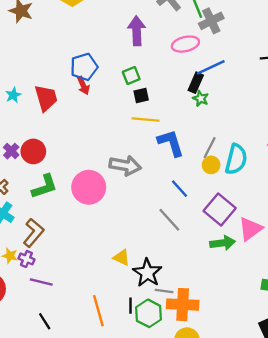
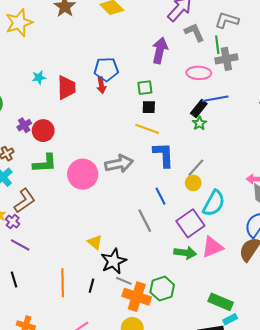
cyan semicircle: (236, 159) -> (214, 203), moved
gray arrow: (125, 165) -> (119, 164), turned -36
green hexagon: (149, 313) -> (162, 289), moved

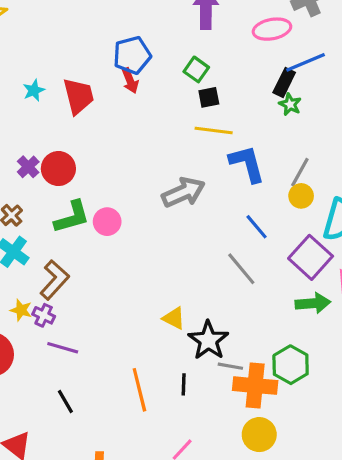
green square: (145, 88) -> (196, 69), turned -35
pink circle: (83, 174) -> (107, 222), moved, size x0.6

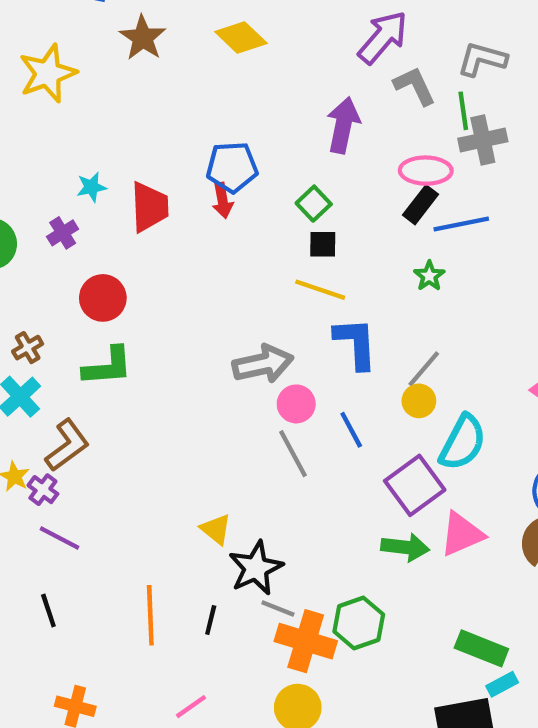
black rectangle: (284, 82) -> (421, 205), moved
purple cross: (28, 167) -> (63, 233), moved
pink circle: (107, 222) -> (296, 404), moved
gray line: (241, 269) -> (293, 454), moved

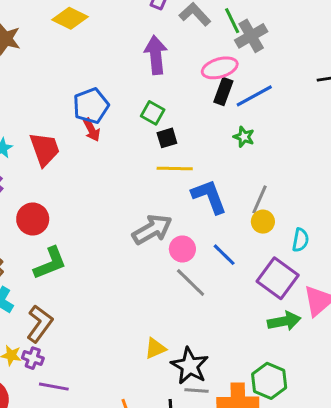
cyan semicircle: (463, 443) -> (300, 240), size x0.6
yellow triangle: (216, 529) -> (155, 348), turned -45
gray line: (278, 609) -> (197, 390), moved

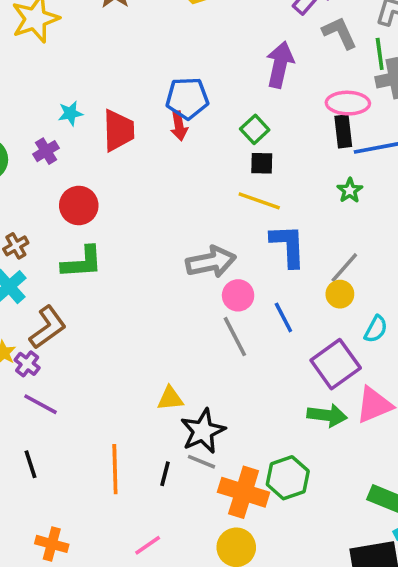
black rectangle: (223, 92) -> (343, 131), turned -45

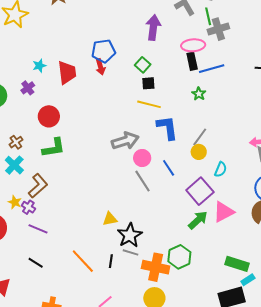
green arrow: (327, 415) -> (198, 220), turned -45
black line: (30, 464) -> (36, 263), turned -35
orange line: (115, 469) -> (83, 261), turned -36

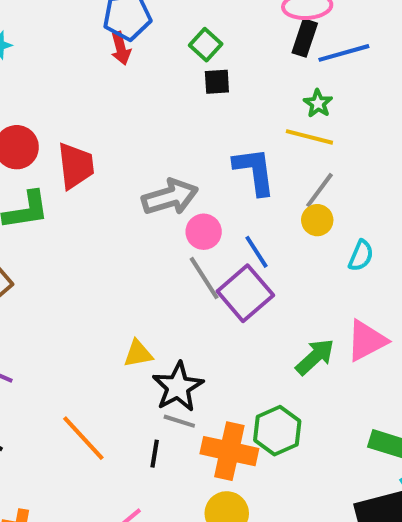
black rectangle: (192, 61) -> (305, 38), turned 30
red trapezoid: (67, 73) -> (76, 166), moved
yellow line: (149, 104) -> (309, 137), moved
purple square: (200, 191) -> (245, 293), moved
black line: (111, 261) -> (155, 454), moved

